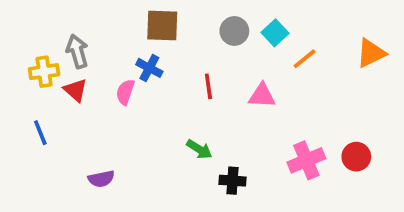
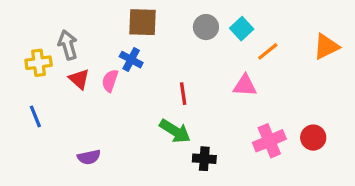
red line: (208, 86) -> (183, 94), moved
red triangle: (75, 90) -> (79, 79), moved
pink triangle: (262, 96) -> (245, 86), moved
green arrow: (199, 149) -> (175, 131), size x1.4

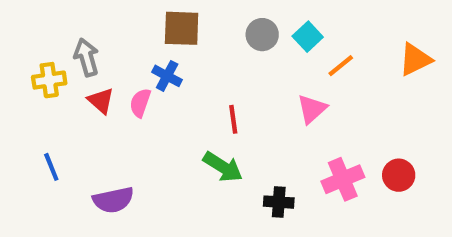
pink triangle: (245, 86) -> (312, 109), turned -45
blue line: (35, 116) -> (51, 167), moved
purple semicircle: (89, 157) -> (113, 200), size x1.4
black cross: (204, 159) -> (279, 202), moved

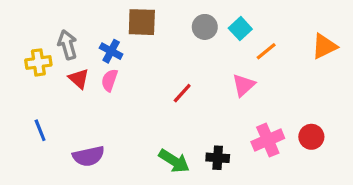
blue cross: (167, 76) -> (111, 51), moved
red line: (233, 119) -> (182, 93), turned 50
green arrow: (223, 167) -> (174, 161), moved

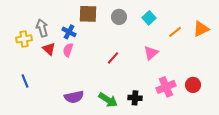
gray circle: (205, 27) -> (119, 17), moved
orange line: (266, 51) -> (175, 32), moved
purple semicircle: (88, 156) -> (74, 97), moved

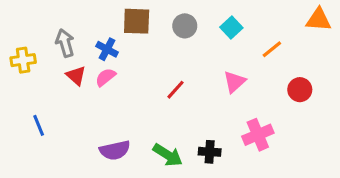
orange triangle: (201, 29) -> (318, 20), moved, turned 30
yellow cross: (24, 39) -> (23, 60), moved
pink semicircle: (68, 50) -> (105, 77), turned 32
red circle: (193, 85) -> (300, 90), moved

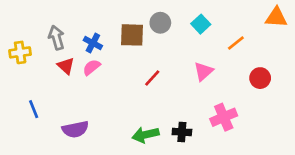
brown square: (137, 21) -> (132, 35), moved
purple semicircle: (115, 150) -> (75, 129), moved
green arrow: (168, 155) -> (145, 135), turned 135

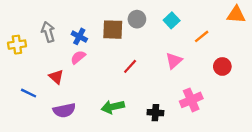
red triangle: (66, 66) -> (56, 77), moved
blue line: (34, 109) -> (29, 93), turned -42
green arrow: (145, 135) -> (113, 107), moved

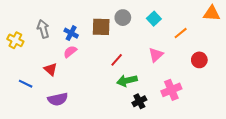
yellow cross: (17, 45) -> (15, 40), turned 35
green arrow: (113, 107) -> (127, 81), moved
black cross: (155, 113) -> (139, 101), turned -32

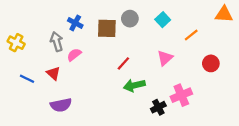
gray arrow: (43, 29) -> (57, 42), moved
blue cross: (71, 33) -> (75, 23), moved
blue line: (26, 84) -> (27, 79), moved
black cross: (139, 101) -> (158, 107), moved

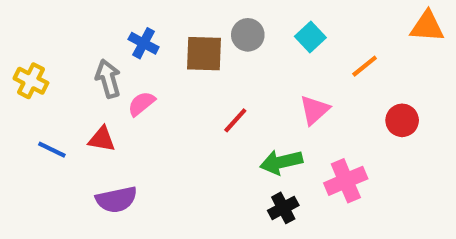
red triangle: (53, 73) -> (102, 139), turned -32
green arrow: (134, 85) -> (281, 162), moved
black cross: (158, 107) -> (283, 208), moved

